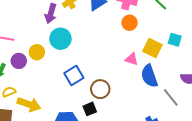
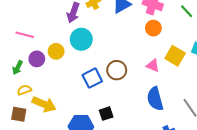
blue semicircle: (149, 76) -> (155, 99), moved
brown circle: (100, 89) -> (117, 70), moved

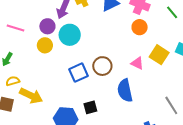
purple circle: (37, 59) -> (47, 26), moved
blue semicircle: (155, 99) -> (125, 91), moved

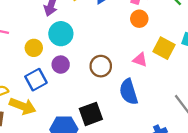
purple circle: (47, 26) -> (61, 65), moved
blue square: (79, 73) -> (36, 80), moved
black square: (90, 107) -> (91, 114), size x1.5

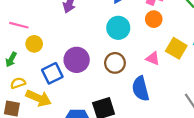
cyan circle: (61, 34) -> (118, 28), moved
yellow circle: (34, 48) -> (34, 44), moved
purple circle: (61, 65) -> (77, 60), size x1.5

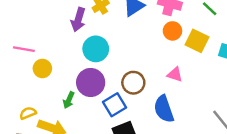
cyan circle: (118, 28) -> (96, 49), moved
yellow square: (176, 48) -> (197, 41), moved
green arrow: (11, 59) -> (69, 100), moved
blue square: (52, 73) -> (114, 105), moved

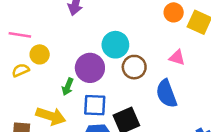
cyan circle: (96, 49) -> (115, 45), moved
blue square: (114, 105) -> (95, 105), moved, turned 35
yellow semicircle: (28, 113) -> (21, 70), moved

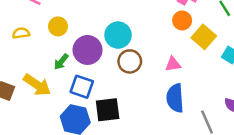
yellow circle: (40, 54) -> (58, 26), moved
pink triangle: (177, 58) -> (173, 64), turned -42
blue semicircle: (166, 94) -> (175, 98), moved

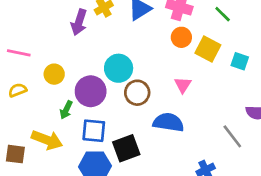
pink triangle: (173, 64) -> (183, 85), turned -35
blue semicircle: (175, 98) -> (168, 122), moved, turned 116

